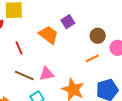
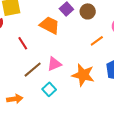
brown circle: (98, 36) -> (88, 11), moved
brown line: (24, 76) -> (33, 70), turned -54

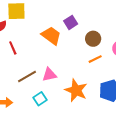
brown circle: (88, 11) -> (93, 39), moved
red line: (23, 43) -> (13, 48), moved

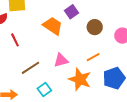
orange line: (95, 59) -> (93, 57), moved
pink triangle: (49, 75) -> (61, 60), moved

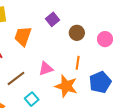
orange trapezoid: (53, 26) -> (23, 36), moved, turned -100
orange line: (93, 57) -> (78, 63), turned -48

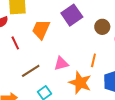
purple square: (52, 19) -> (72, 15), size x1.5
brown circle: (77, 33) -> (102, 27), moved

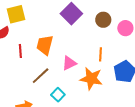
orange trapezoid: (41, 29) -> (45, 45), moved
red line: (15, 43) -> (20, 51), turned 32

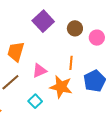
cyan square: (58, 95) -> (35, 101), moved

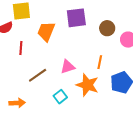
purple square: (43, 21) -> (76, 18), turned 30
orange trapezoid: (16, 52) -> (46, 31), moved

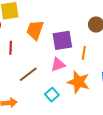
purple square: (76, 18) -> (62, 40), moved
orange line: (100, 62) -> (84, 53), moved

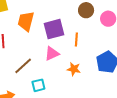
orange star: (79, 82) -> (74, 69), size x0.6
cyan square: (52, 95) -> (38, 85), moved, turned 32

